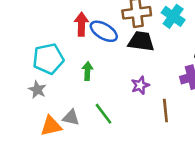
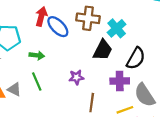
black trapezoid: (141, 41) -> (103, 50), moved, turned 95
green arrow: (87, 71) -> (37, 55), turned 80
green line: (104, 114) -> (37, 82), moved

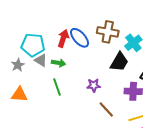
red arrow: (41, 16) -> (63, 38), moved
gray triangle: (14, 89) -> (41, 60), moved
brown line: (92, 103) -> (106, 110), turned -54

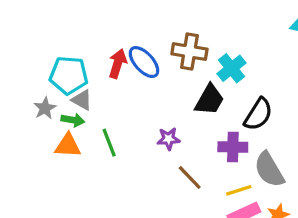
green arrow: (59, 63) -> (73, 120), moved
orange triangle: (19, 95) -> (68, 145), moved

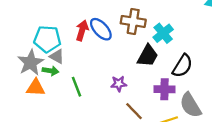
gray star: (45, 108) -> (31, 63), size x1.6
orange triangle: (68, 145) -> (36, 88), moved

